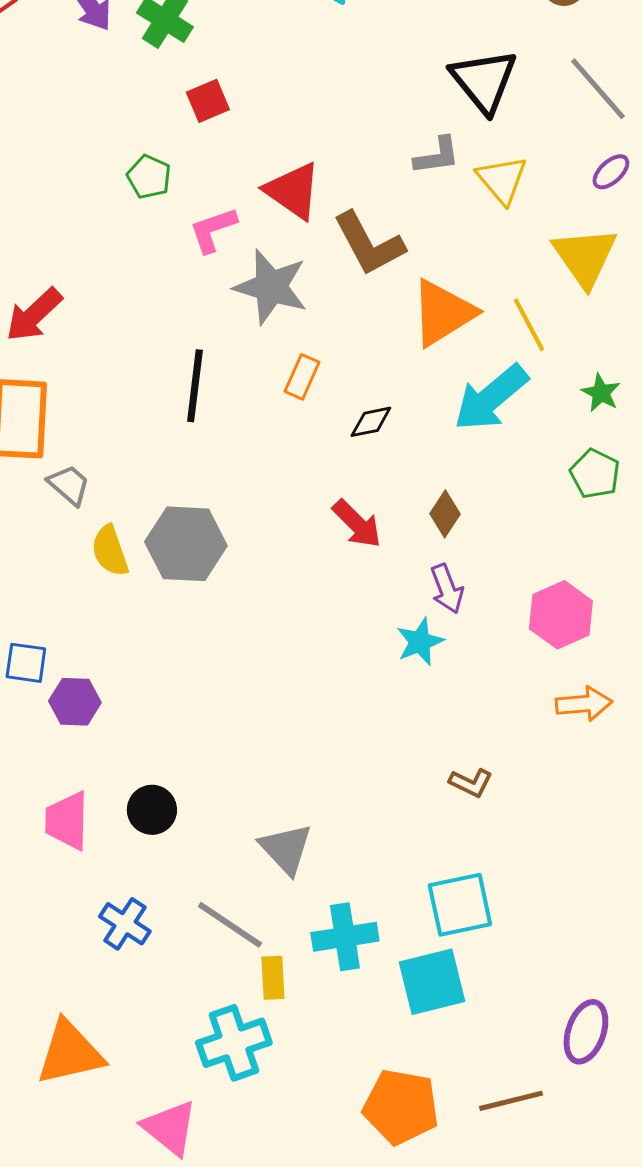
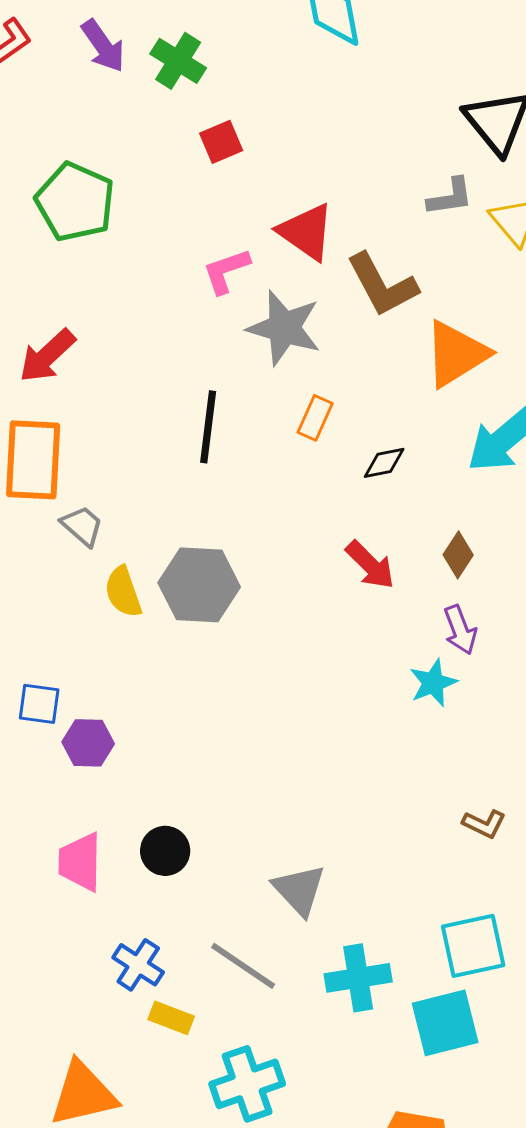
green pentagon: (149, 177) -> (75, 202), moved, size x1.8
yellow rectangle: (273, 978) -> (171, 1018), moved, turned -66

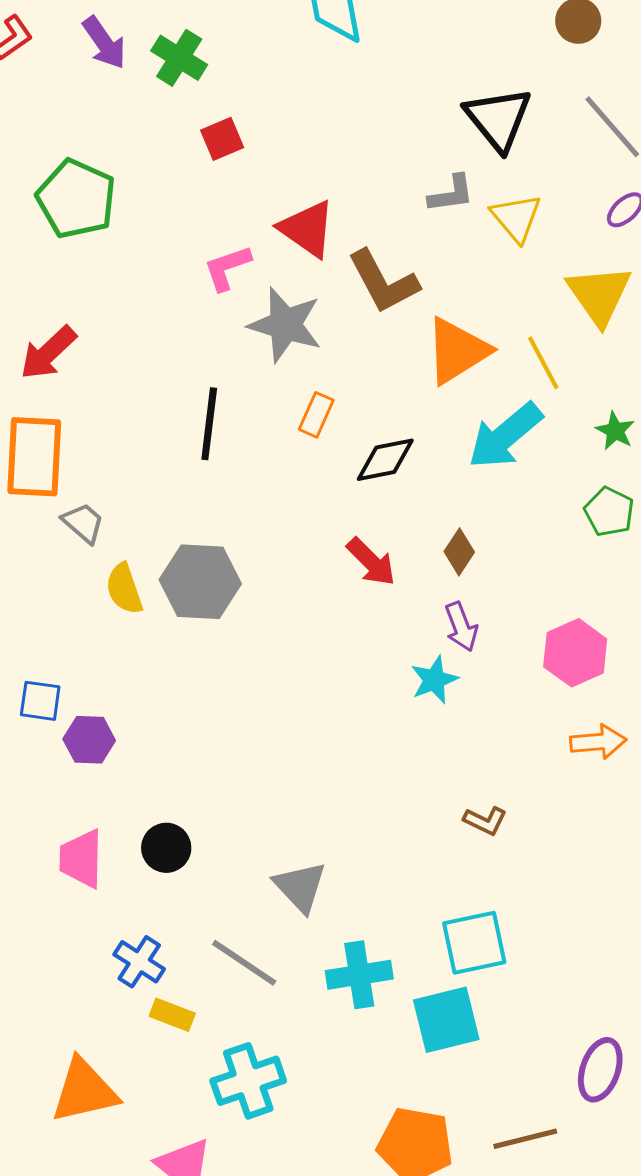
black diamond: (384, 463) -> (385, 460), size x1.4

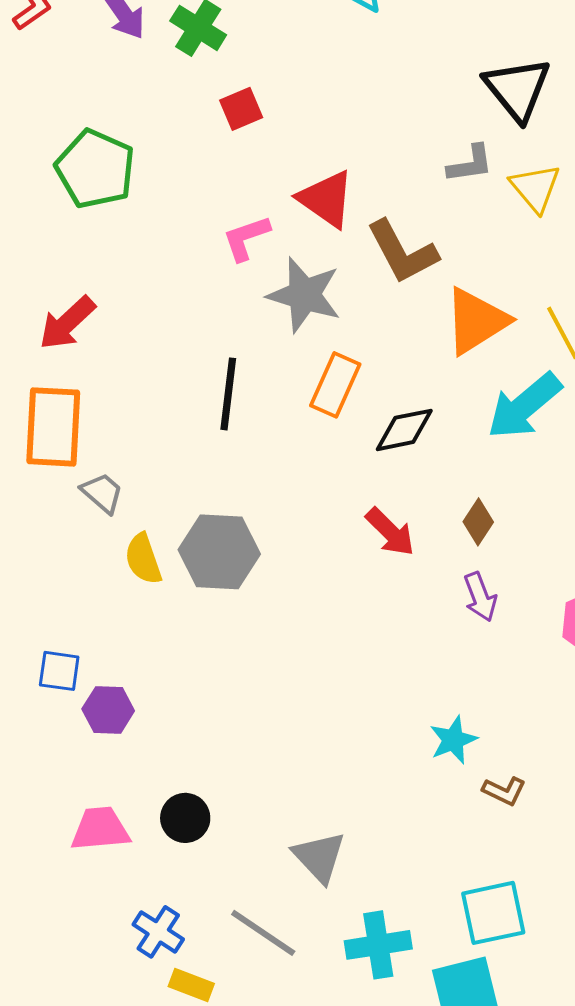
orange rectangle: (316, 415) -> (335, 385), size x1.4
cyan star: (434, 680) -> (453, 740), moved
pink trapezoid: (81, 859) -> (100, 829), turned 84

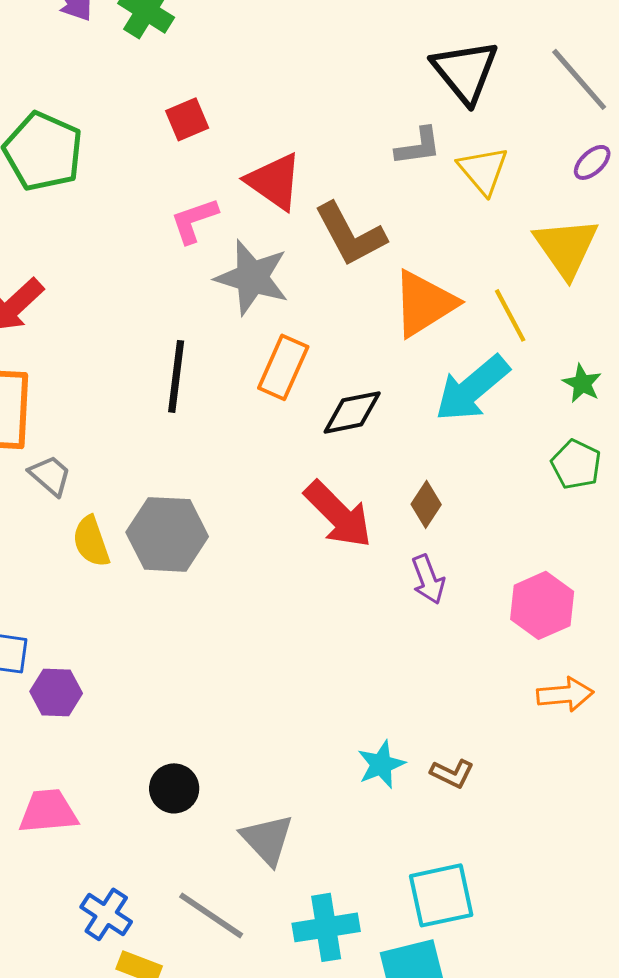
red square: (241, 109) -> (187, 119), moved
red arrow: (390, 532) -> (338, 514), size x1.4
cyan star: (453, 740) -> (381, 764), moved
black circle: (185, 818) -> (174, 788), moved

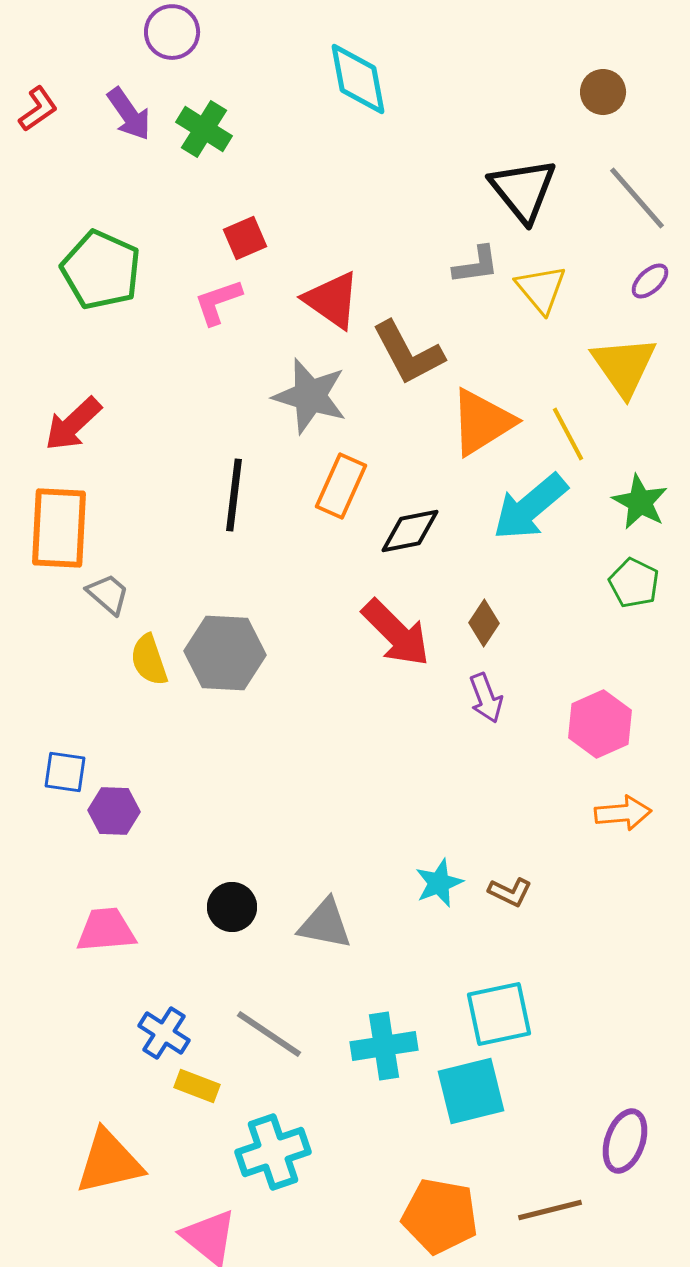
pink L-shape: (194, 220) -> (218, 302), moved
green star: (582, 383) -> (640, 502), size x1.4
gray triangle: (267, 839) -> (325, 924), moved, turned -36

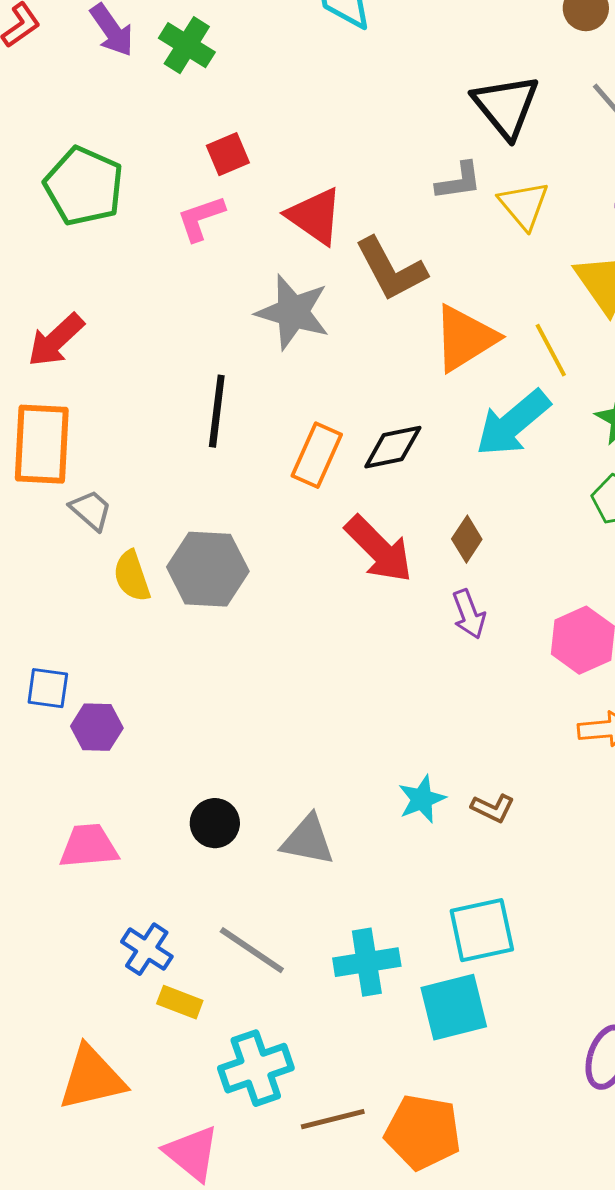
orange rectangle: (341, 486) -> (317, 455), moved
brown line: (550, 1210) -> (333, 1119), moved

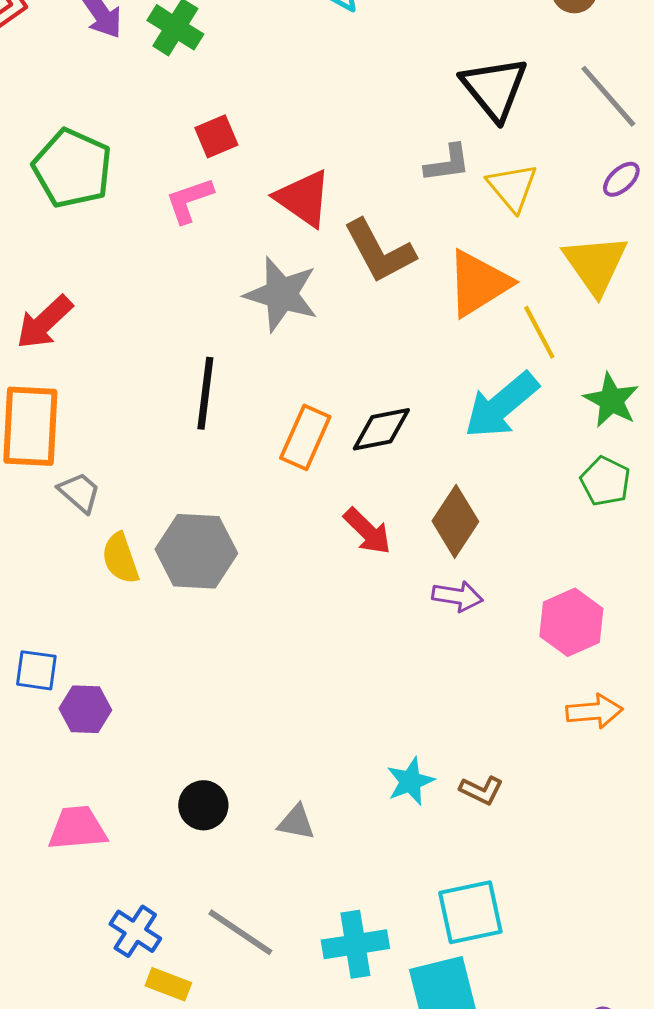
orange triangle: (465, 338) -> (478, 283), moved
brown diamond: (467, 539) -> (455, 521), size x1.5
red arrow: (379, 549) -> (367, 531), size x0.7
purple arrow: (469, 614) -> (457, 596), turned -60
gray triangle: (308, 840) -> (296, 822), size x0.7

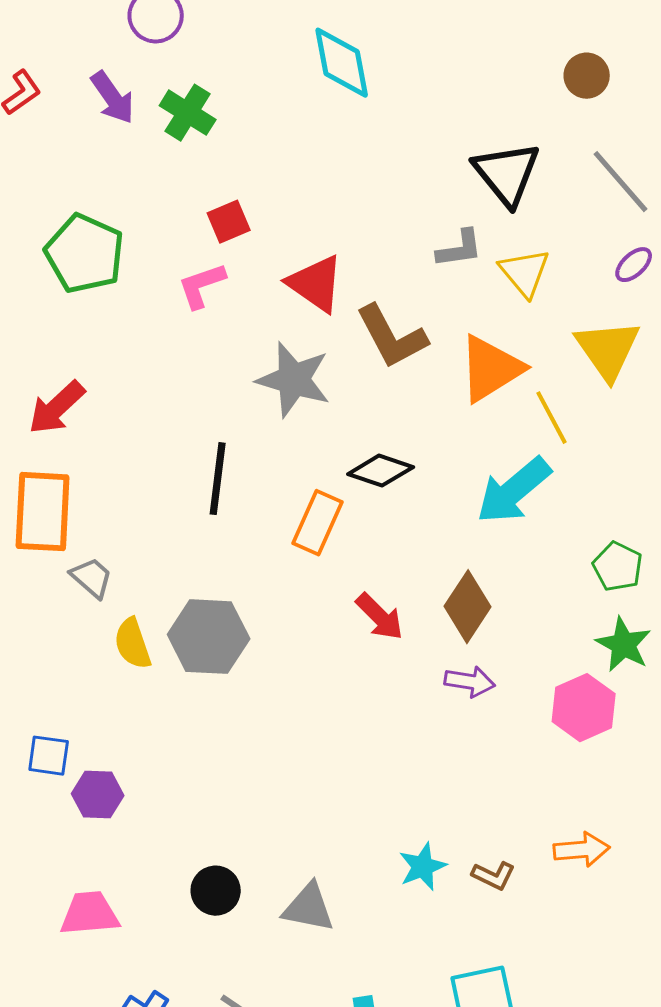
green star: (611, 400) -> (624, 645), moved
black diamond: (381, 429) -> (381, 471), moved, turned 30
orange arrow: (594, 711) -> (582, 850), moved
gray triangle: (296, 822) -> (309, 908), size x1.4

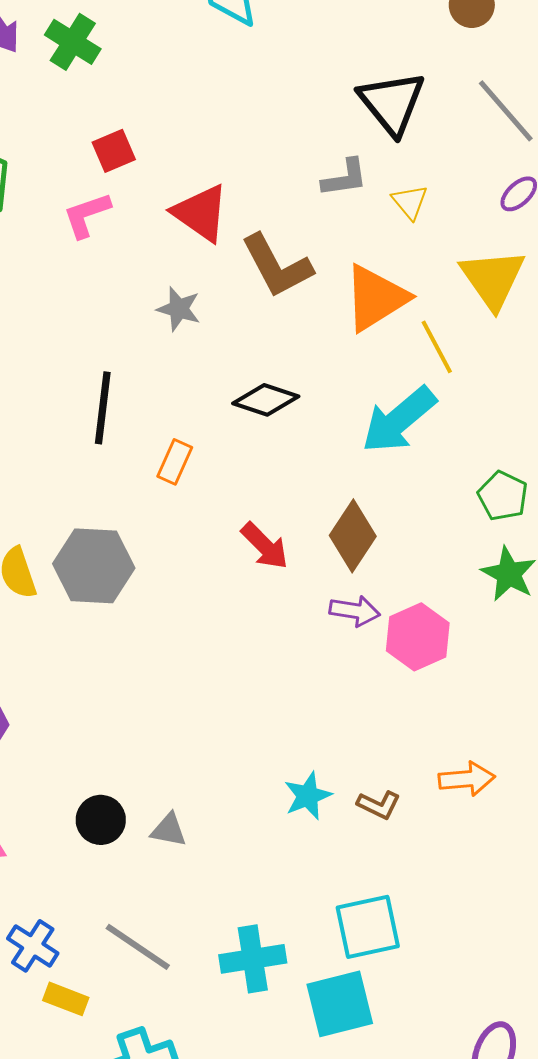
yellow triangle: (525, 273) -> (410, 202), size x0.7
gray star: (294, 380) -> (179, 309), size x0.6
orange rectangle: (318, 523) -> (175, 462), moved, size x0.7
pink hexagon: (584, 708) -> (418, 637), moved
gray triangle: (309, 908) -> (169, 830), moved, size x0.7

